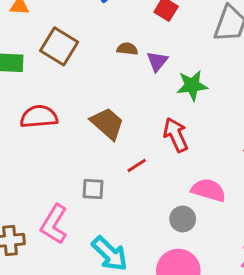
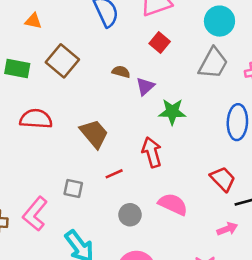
gray circle: (183, 219) -> (130, 215), moved

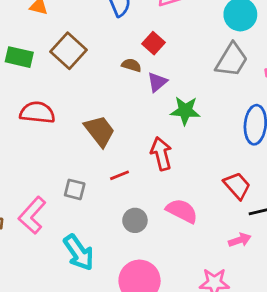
red square: (160, 43) -> (153, 43), moved

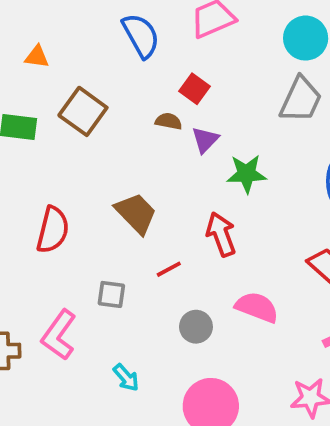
red semicircle: (37, 113) -> (53, 230), moved, turned 104
cyan arrow: (79, 253) -> (126, 378), size x0.6

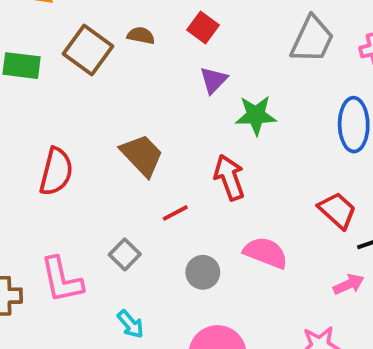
brown semicircle: (169, 121) -> (141, 36), moved
gray square: (111, 294) -> (125, 254), moved, turned 36
pink L-shape: (59, 335) -> (62, 280), turned -48

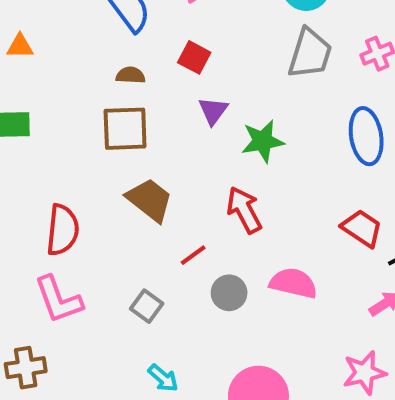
brown square: (88, 50) -> (125, 129), moved, turned -30
gray circle: (203, 272) -> (229, 293), moved
pink L-shape: (62, 280) -> (58, 300), moved

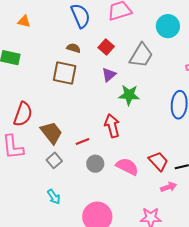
gray trapezoid: (310, 53) -> (141, 55), moved
brown trapezoid: (150, 200) -> (51, 133), moved
red trapezoid: (362, 228) -> (158, 161), moved

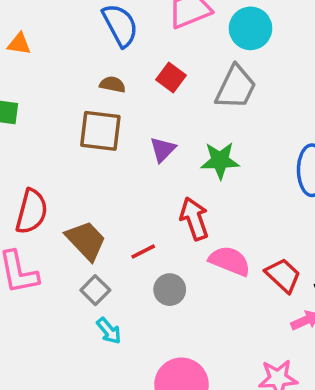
cyan circle: (168, 26) -> (251, 28), moved
purple triangle: (109, 75) -> (163, 149), moved
pink semicircle: (127, 167) -> (230, 261), moved
cyan arrow: (54, 197) -> (109, 331), moved

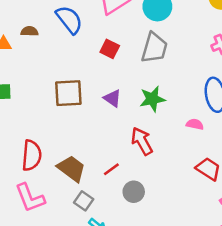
brown semicircle: (113, 84) -> (30, 31), moved
purple triangle: (163, 149) -> (112, 98), turned -30
pink semicircle: (230, 261) -> (195, 124), moved, size x0.6

